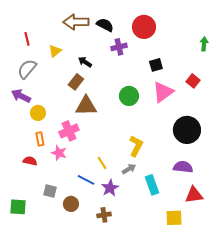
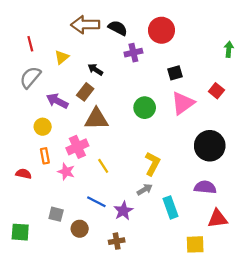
purple arrow: (21, 96) -> (57, 101), moved
red semicircle: (30, 161) -> (24, 174), moved
yellow line: (102, 163) -> (103, 166), moved

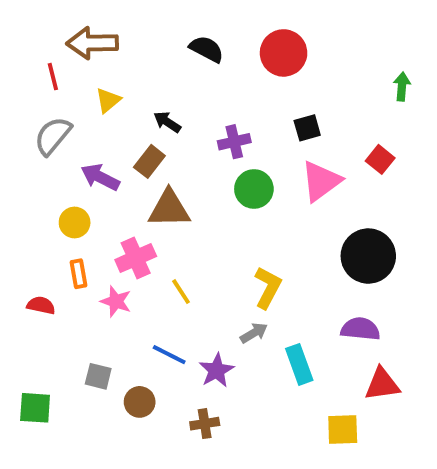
brown arrow: (85, 25) -> (92, 43), moved
purple cross: (133, 53) -> (234, 142), moved

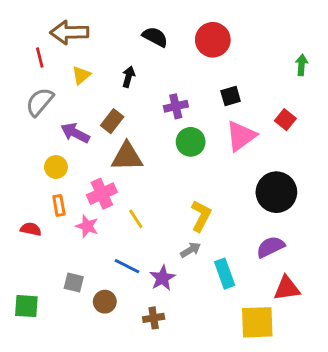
black arrow: (167, 122) -> (128, 77), moved, turned 72
purple semicircle: (360, 329) -> (270, 247), turned -32
yellow square: (343, 430) -> (257, 322), size x1.4

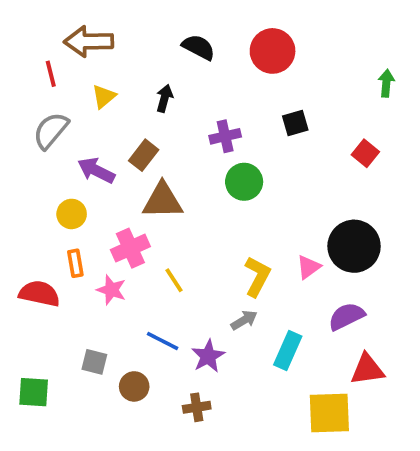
pink triangle: (241, 136) -> (309, 267), moved, size x0.6
red semicircle: (31, 229) -> (39, 294), size x1.5
cyan rectangle: (225, 274) -> (288, 350), turned 44

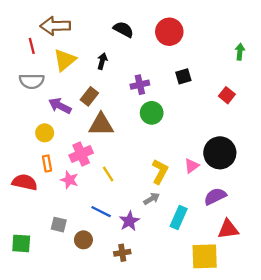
yellow triangle: (104, 96) -> (65, 60), size x1.5
gray semicircle: (51, 131) -> (32, 81), turned -130

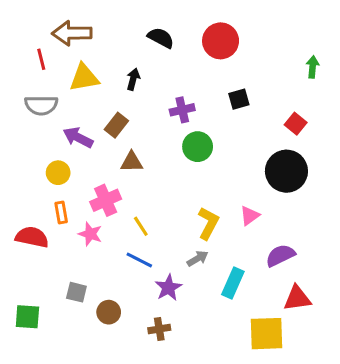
yellow triangle: (65, 60) -> (84, 78), turned 30
brown triangle: (101, 125) -> (132, 162), size x0.7
black circle: (220, 153) -> (286, 171), moved
blue line: (101, 212) -> (139, 260), moved

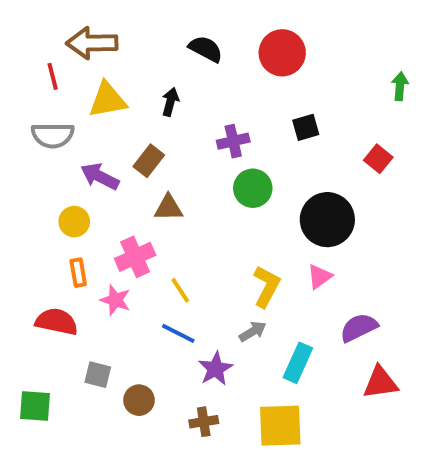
black circle: (286, 171) -> (327, 220), moved
red semicircle: (32, 237) -> (57, 322), moved
yellow square: (267, 334) -> (280, 426), moved

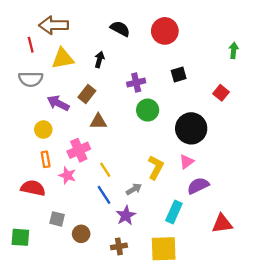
purple semicircle: (359, 328) -> (198, 186), moved
gray arrow: (253, 331) -> (134, 189), moved
blue line: (178, 333) -> (104, 195), turned 30

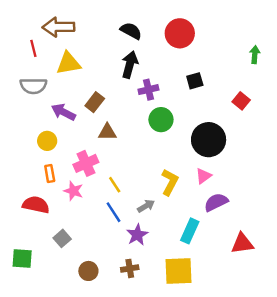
black arrow: (99, 60) -> (130, 65), moved, size x1.5
gray square: (57, 219) -> (62, 238), turned 35
brown circle: (81, 234) -> (88, 271), moved

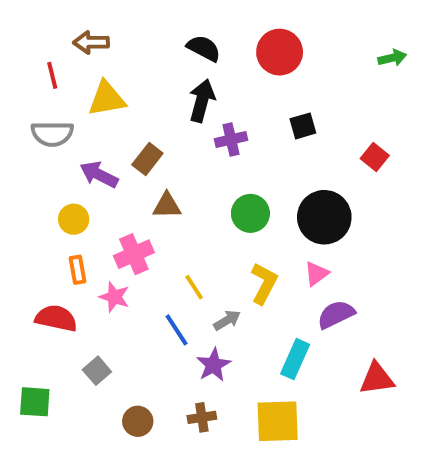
brown arrow: (58, 27) -> (91, 42), size x0.7
green arrow: (255, 55) -> (392, 58), moved, turned 72
green circle: (161, 120) -> (250, 213), moved
yellow line: (115, 185) -> (194, 287), moved

